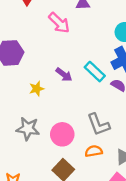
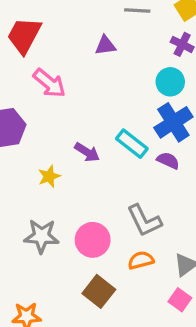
pink arrow: (59, 23) -> (49, 83), moved

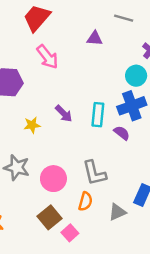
cyan rectangle: (132, 144) -> (98, 115), turned 45
orange semicircle: (141, 260) -> (85, 201), turned 108
pink square: (180, 300) -> (70, 233), moved

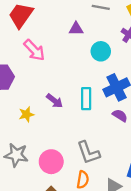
cyan circle: (136, 76) -> (101, 51), moved
purple semicircle: (122, 133) -> (120, 115), moved

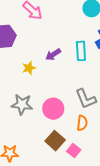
purple arrow: (55, 101) -> (53, 55), turned 112

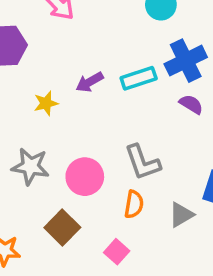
cyan rectangle: (81, 51) -> (139, 78), turned 72
brown square: (55, 141) -> (62, 228), moved

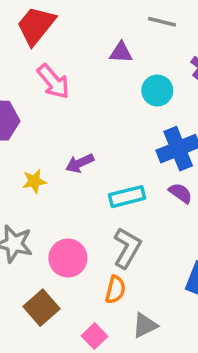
cyan rectangle: (139, 78) -> (127, 197), moved
gray L-shape: (142, 162) -> (127, 248), turned -135
gray triangle: (181, 215) -> (145, 325), moved

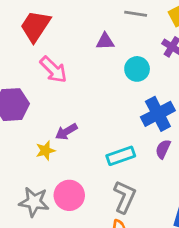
purple arrow: (80, 163) -> (66, 132), moved
purple semicircle: (180, 193) -> (163, 149), turned -96
pink circle: (68, 258) -> (69, 195), moved

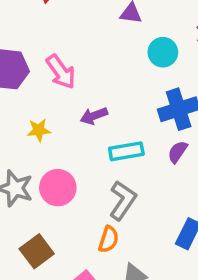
pink arrow: (53, 70) -> (61, 72), moved
purple arrow: (66, 132) -> (94, 116), moved

